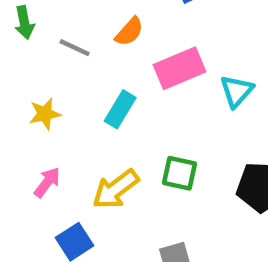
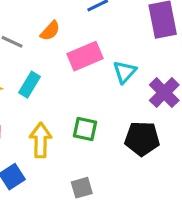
cyan rectangle: (120, 109) -> (30, 85), moved
yellow arrow: (116, 189) -> (41, 140), turned 128

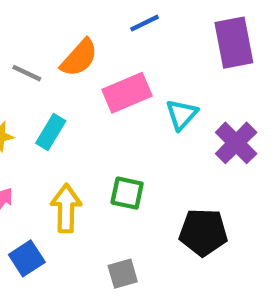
orange semicircle: (50, 31) -> (79, 58), size x1.4
black pentagon: (142, 139) -> (203, 232), moved

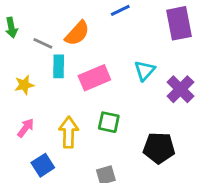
pink rectangle: (127, 93) -> (94, 78), moved
cyan rectangle: (51, 132) -> (59, 66), moved, turned -30

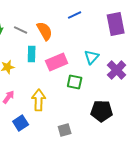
orange semicircle: (77, 33) -> (45, 31), turned -72
gray line: (43, 43) -> (21, 30), moved
green square: (109, 122) -> (75, 82), moved

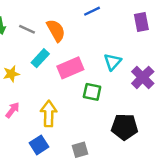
purple rectangle: (116, 24) -> (141, 22), size x0.7
cyan rectangle: (32, 54) -> (40, 58), turned 42
blue square: (21, 123) -> (39, 145), moved

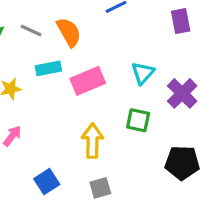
cyan rectangle: (40, 58) -> (48, 68), turned 36
green square: (92, 92) -> (138, 120), moved
yellow arrow: (49, 114) -> (92, 141), moved
black pentagon: (125, 127) -> (182, 163), moved

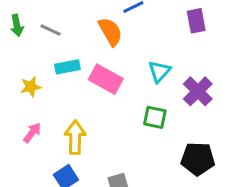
orange semicircle: (69, 32) -> (110, 32), moved
pink rectangle: (88, 81) -> (106, 79), turned 52
yellow arrow: (92, 141) -> (75, 137), moved

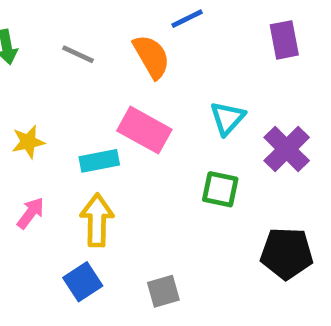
gray line: (51, 30) -> (78, 54), moved
cyan rectangle: (67, 67) -> (99, 161), moved

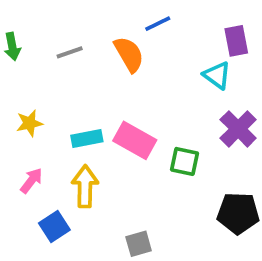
gray line: (78, 54) -> (70, 52), turned -44
cyan triangle: (227, 118) -> (217, 75), moved, turned -36
pink rectangle: (144, 130) -> (135, 140), moved
blue square: (83, 282) -> (54, 227), moved

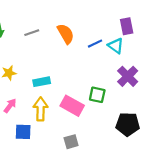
blue line: (158, 24) -> (95, 44), moved
pink rectangle: (135, 140) -> (72, 106), moved
blue square: (54, 227) -> (23, 132), turned 35

